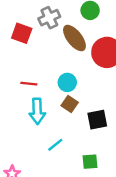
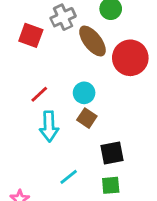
red line: (29, 84) -> (39, 94), turned -49
black square: (97, 120) -> (112, 153), moved
cyan line: (55, 145) -> (69, 177), moved

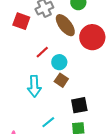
red line: (39, 94) -> (42, 52), moved

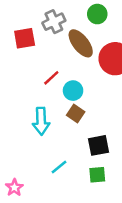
red square: (21, 21) -> (25, 38), turned -30

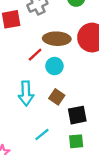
brown ellipse: (81, 43) -> (57, 39), moved, turned -50
brown square: (76, 114) -> (57, 97), moved

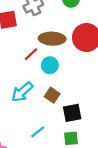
cyan arrow: (26, 93) -> (22, 92), turned 50

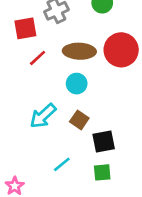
red line: (31, 54) -> (38, 58), moved

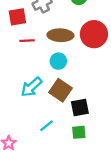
red line: (38, 58) -> (27, 41), turned 40
brown square: (79, 120) -> (60, 90), size x1.5

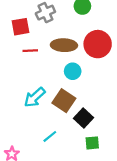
cyan circle: (58, 61) -> (73, 71), moved
black square: (80, 107) -> (83, 118), turned -36
green square: (79, 132) -> (92, 143), moved

